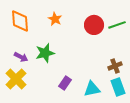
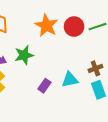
orange star: (55, 19) -> (46, 26), moved, size x1.6
cyan triangle: (92, 89) -> (70, 80), moved

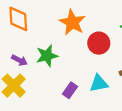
red circle: (74, 27) -> (99, 43), moved

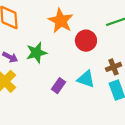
cyan triangle: (99, 83) -> (86, 79), turned 30

